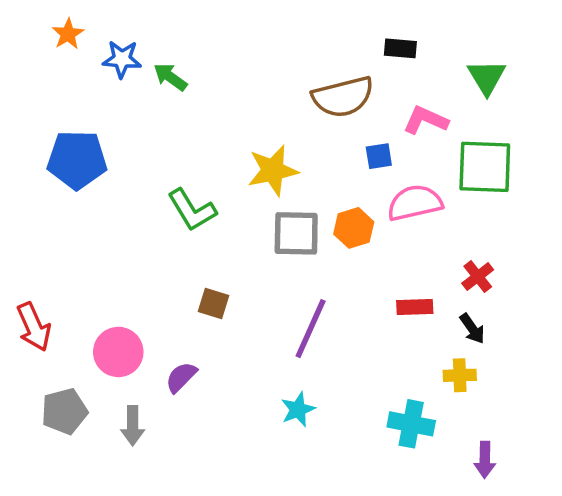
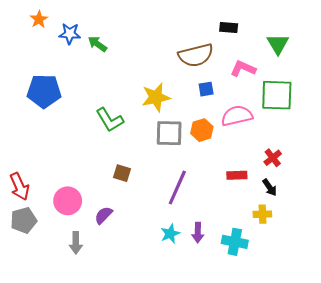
blue square: (379, 156) -> (206, 89), moved
gray pentagon: (64, 411) -> (24, 220), moved
purple arrow: (485, 460) -> (198, 233), moved

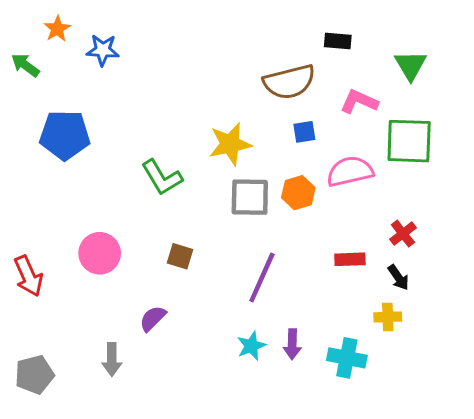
green arrow: (97, 44) -> (25, 65), moved
pink circle: (68, 201) -> (100, 253), moved
gray pentagon: (24, 220) -> (34, 375), moved

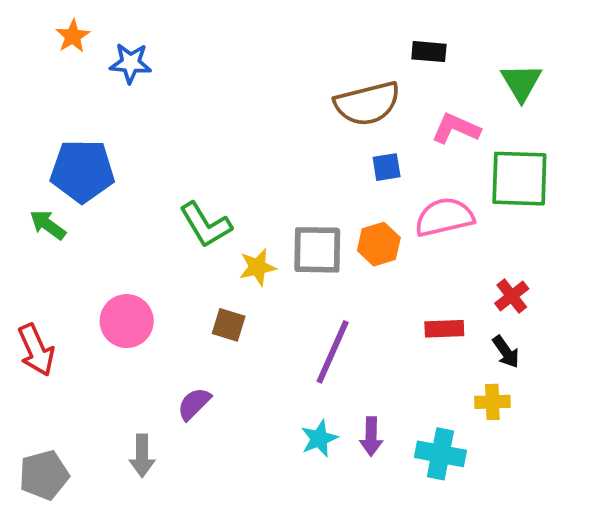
green arrow: (25, 65) -> (48, 225), moved
yellow star: (230, 144) -> (258, 267), moved, size x0.7

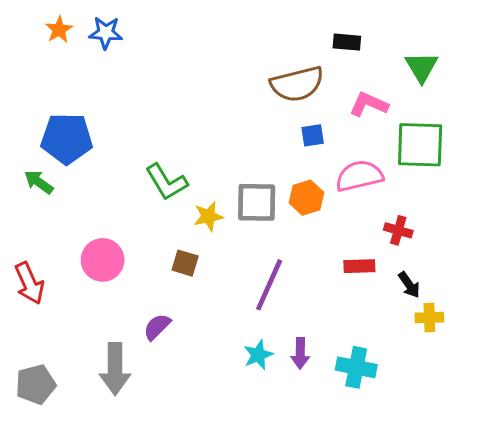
blue star: (131, 63) -> (106, 33), moved
red cross: (512, 296) -> (398, 230), moved, turned -36
yellow cross: (492, 402) -> (429, 318), moved
gray arrow: (142, 456) -> (115, 369), size x1.5

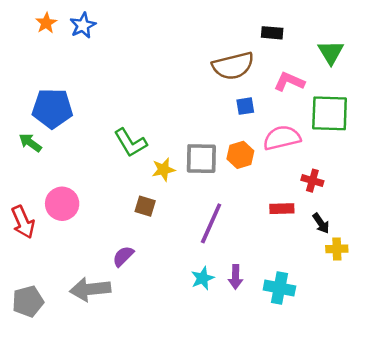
blue star: (106, 33) -> (83, 25), turned -30
pink circle: (103, 260) -> (62, 204), moved
gray arrow: (115, 369) -> (90, 289), turned 84

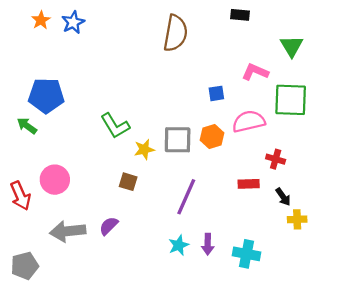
black rectangle: (272, 33) -> (240, 15), moved
brown semicircle: (233, 66) -> (175, 33), moved, turned -66
gray arrow: (90, 289) -> (68, 231), moved

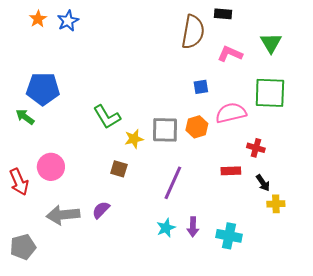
brown semicircle: (175, 33) -> (193, 32), moved
pink L-shape: (255, 72) -> (230, 54), moved

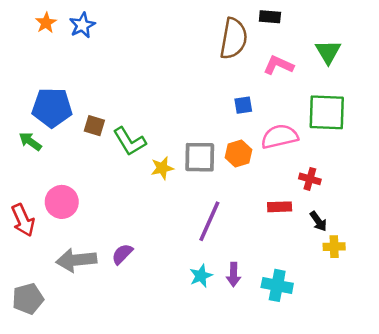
brown square: (119, 169) -> (94, 126), moved

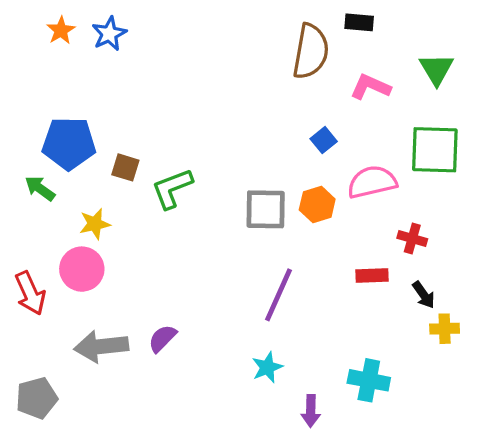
blue square: (243, 105) -> (324, 140), turned -30
green L-shape: (130, 141) -> (172, 188), turned 100
yellow star: (162, 168) -> (95, 224), moved
purple arrow: (234, 275) -> (311, 411), moved

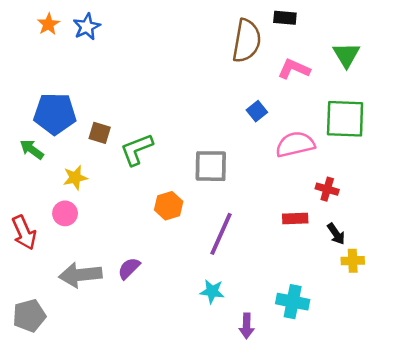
orange hexagon: (317, 205) -> (169, 206), moved
pink circle: (82, 269) -> (65, 213), size x0.7
cyan star: (267, 367) -> (212, 291), turned 30

